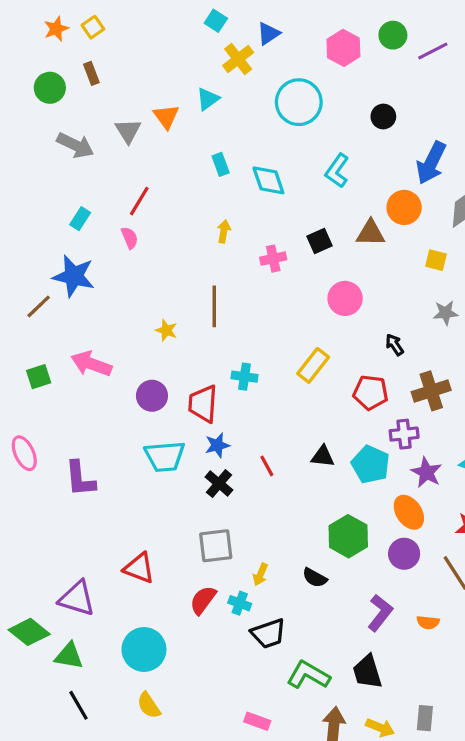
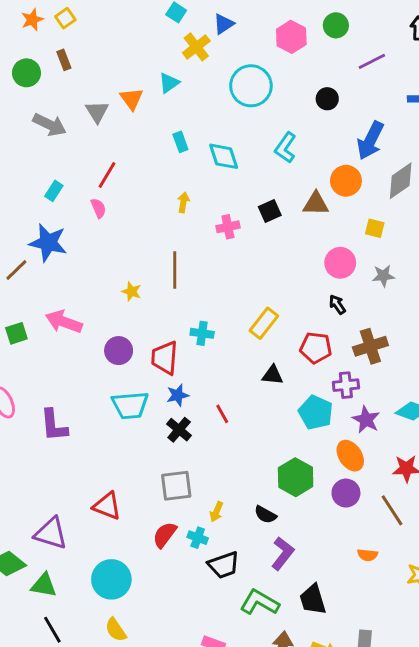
purple line: (433, 51) -> (372, 61), moved
pink circle: (345, 298) -> (340, 263), moved
black triangle: (323, 456) -> (273, 375), moved
purple L-shape: (380, 613) -> (283, 553), moved

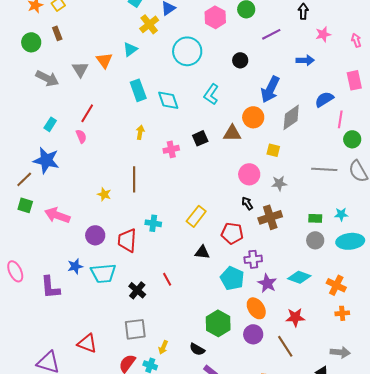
cyan rectangle: (180, 142) -> (138, 90), size x1.5
green square: (16, 333) -> (25, 205), moved, turned 35
brown cross: (370, 346) -> (270, 217), moved
blue star: (178, 395) -> (75, 266), moved

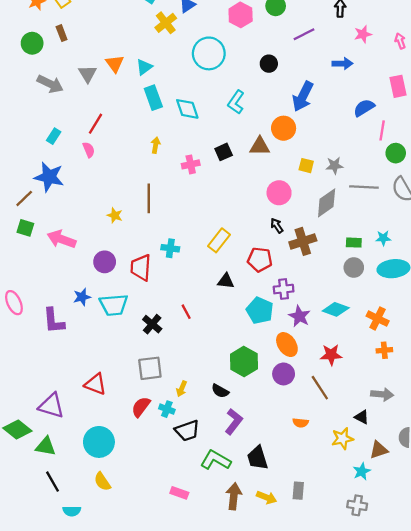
cyan triangle: (130, 49) -> (144, 67), moved
gray diamond: (291, 117) -> (327, 203), moved
gray star: (279, 183) -> (335, 166), moved

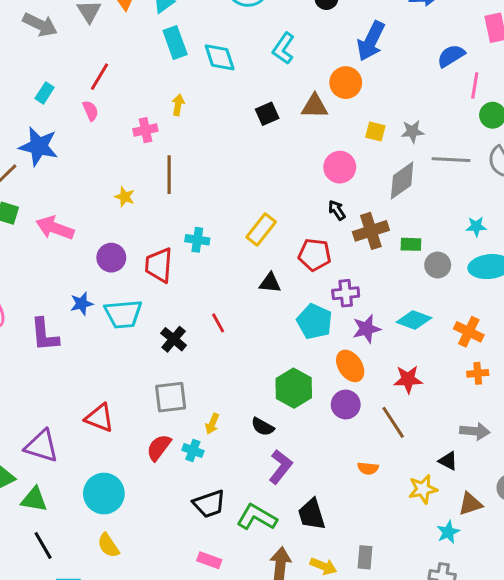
pink cross: (191, 164) -> (145, 130), moved
green rectangle: (354, 243) -> (411, 244), moved
purple star: (299, 316) -> (366, 329), turned 30
black trapezoid: (187, 431) -> (209, 504), moved

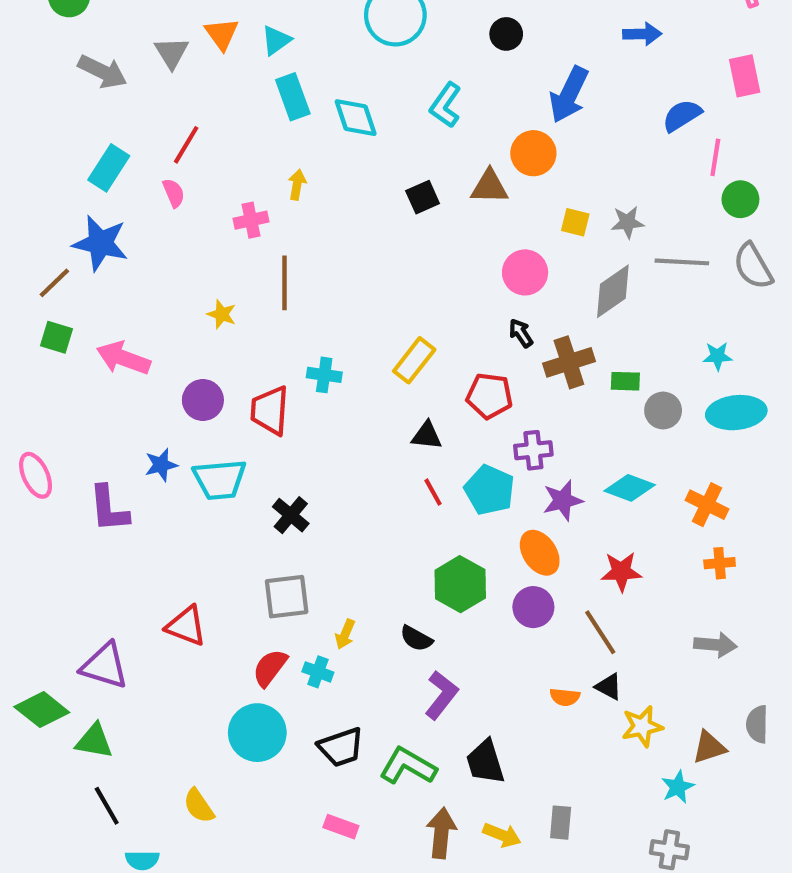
cyan rectangle: (45, 93) -> (109, 168), size x1.5
red line: (218, 323) -> (433, 492), moved
black triangle: (448, 461) -> (609, 687), moved
cyan circle: (104, 494) -> (257, 733), moved

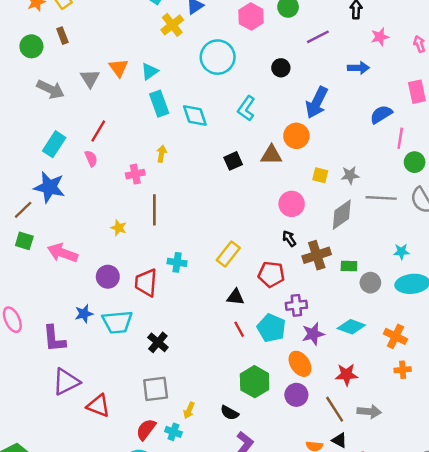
gray arrow: (715, 645) -> (369, 412), moved
purple triangle: (105, 666) -> (66, 382), moved, turned -44

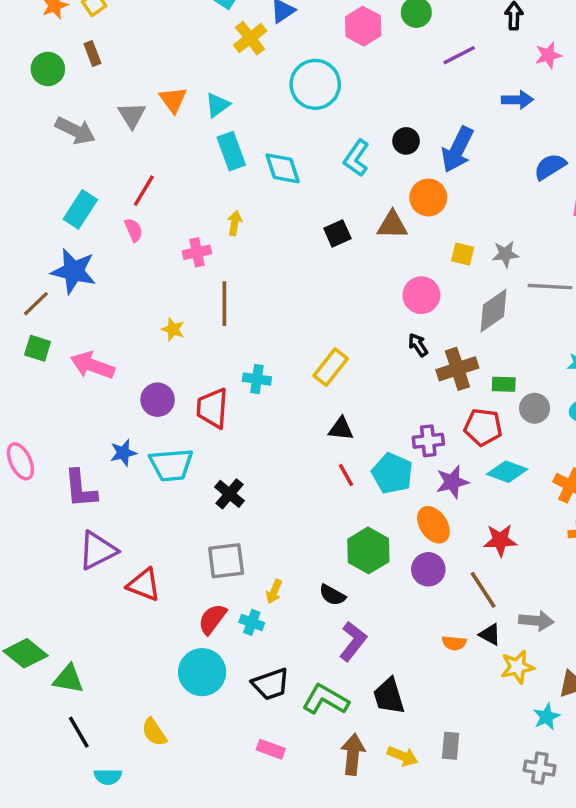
black circle: (281, 68) -> (406, 141), moved
red pentagon: (271, 274) -> (483, 427), moved
gray arrow: (369, 412) -> (536, 621), moved

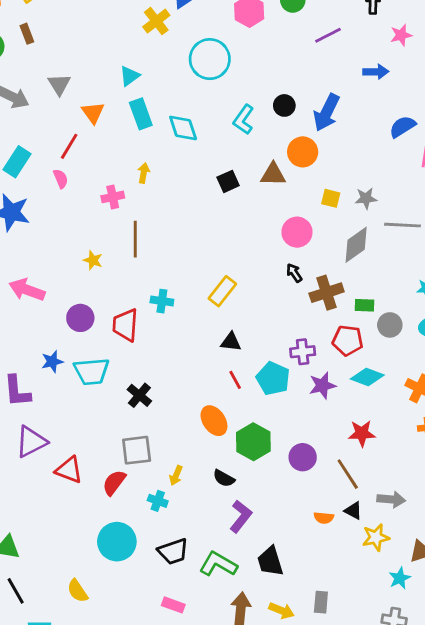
orange triangle: (173, 100) -> (93, 113), moved
orange ellipse: (433, 525) -> (214, 421), moved
red semicircle: (212, 619) -> (114, 483), moved

